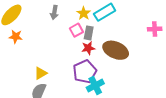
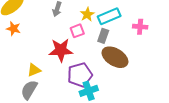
pink cross: (155, 29) -> (140, 27), moved
gray rectangle: (89, 33) -> (103, 36), moved
red star: (88, 48) -> (61, 50), moved, size x1.6

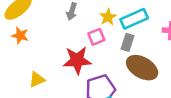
yellow triangle: (34, 70) -> (37, 80), moved

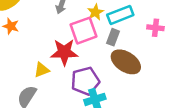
pink square: (96, 37) -> (84, 31), size x1.6
yellow triangle: (37, 80) -> (42, 70), moved

